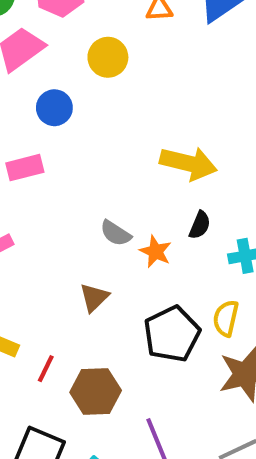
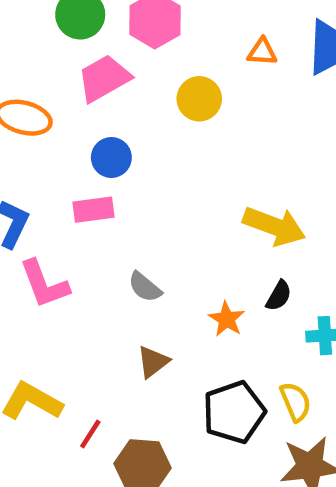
blue circle: (54, 108) -> (111, 158), moved
gray semicircle: (116, 233) -> (145, 287), moved
yellow semicircle: (226, 318) -> (295, 402), turned 138

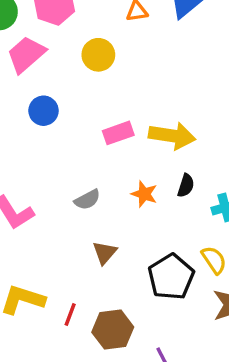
pink rectangle: (93, 210) -> (118, 133), moved
gray semicircle: (145, 287) -> (87, 200), turned -56
orange star: (227, 319) -> (144, 194), moved

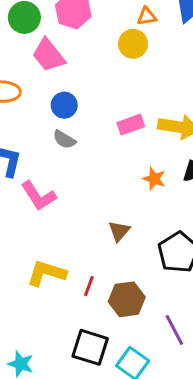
pink trapezoid: (26, 54) -> (48, 55), turned -87
yellow circle: (98, 55) -> (133, 44), moved
gray semicircle: (87, 200) -> (64, 139), moved, turned 60

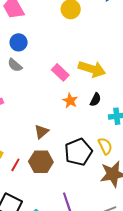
pink rectangle: (131, 125) -> (60, 72), moved, turned 54
brown hexagon: (127, 299) -> (41, 162), moved

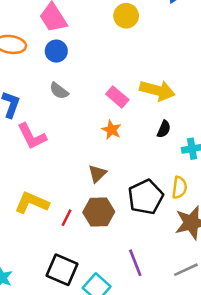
blue circle: (19, 42) -> (56, 51), moved
orange star: (70, 101) -> (111, 130), moved
yellow semicircle: (105, 146) -> (179, 188), turned 36

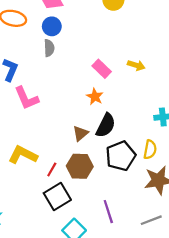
yellow arrow: (157, 90) -> (136, 65), size x0.6
gray semicircle: (59, 91) -> (49, 48), moved, turned -133
black semicircle: (164, 129) -> (106, 125), moved, size x1.6
black square: (62, 270) -> (57, 197), moved, turned 32

